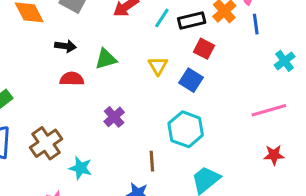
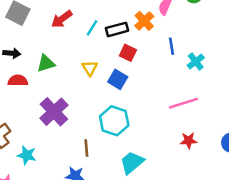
blue line: (256, 24) -> (171, 46), moved
purple cross: (114, 117) -> (54, 112), size x1.6

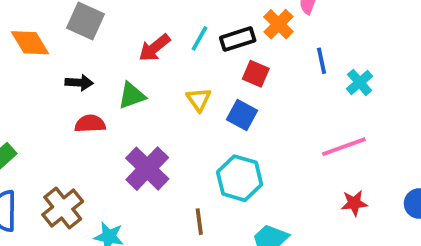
red arrow: (62, 19) -> (154, 48), moved

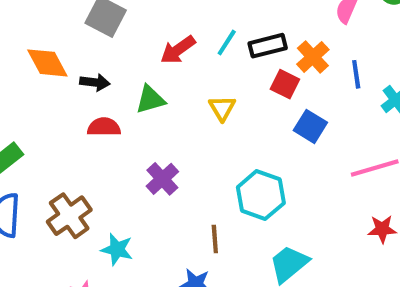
orange cross: (278, 24) -> (313, 57), moved
orange diamond: (30, 43) -> (47, 63), moved
blue square: (242, 115) -> (310, 126), moved
purple cross: (147, 169) -> (162, 179), size x0.7

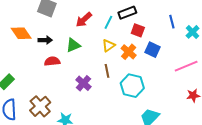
cyan line: (227, 43) -> (108, 22), moved
orange cross: (313, 57) -> (129, 52), moved
yellow triangle: (222, 108) -> (109, 45), turned 32
brown line: (215, 239) -> (107, 71), moved

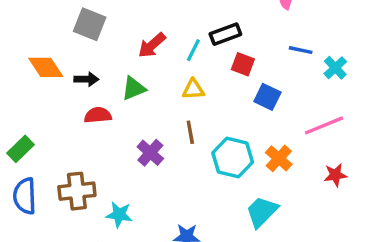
blue line: (172, 22) -> (301, 50), turned -64
yellow triangle: (109, 45) -> (193, 89), turned 32
orange cross: (129, 52) -> (279, 158), moved
brown cross: (40, 106) -> (77, 191), turned 35

